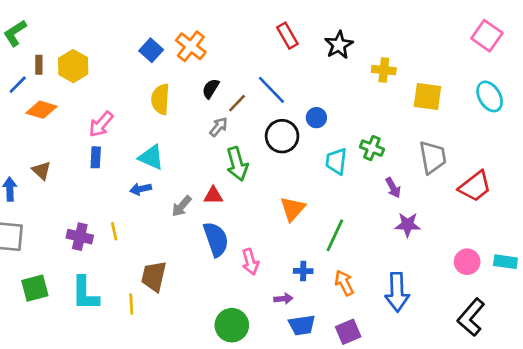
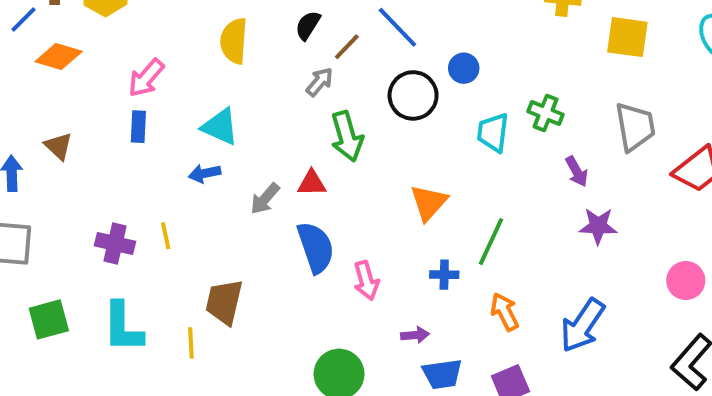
blue cross: (303, 271) -> (444, 275), moved
blue arrow: (397, 292) -> (583, 325), turned 36

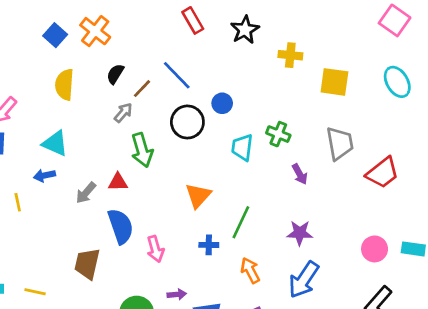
purple star: (598, 226) -> (300, 233), moved
yellow line: (166, 236) -> (18, 202), moved
brown trapezoid: (224, 302) -> (87, 264), moved
purple arrow: (415, 335) -> (177, 294), moved
yellow line: (191, 343) -> (35, 292), turned -75

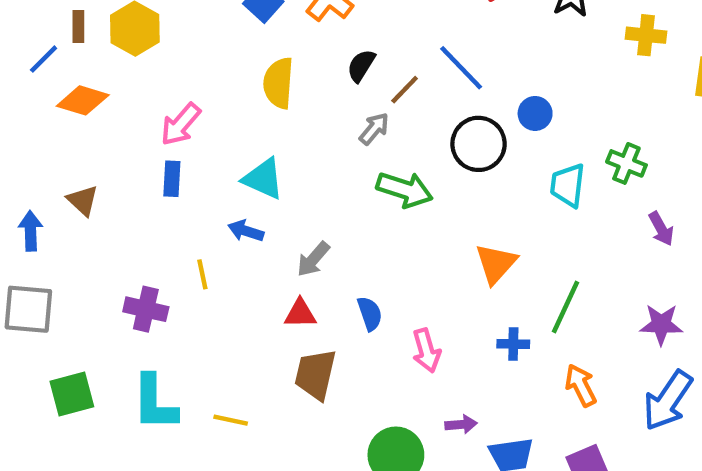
green arrow: (142, 150) -> (405, 190), turned -56
blue arrow: (44, 175) -> (246, 231), turned 30
red triangle: (118, 182) -> (300, 314), moved
blue semicircle: (121, 226) -> (370, 314), size x0.6

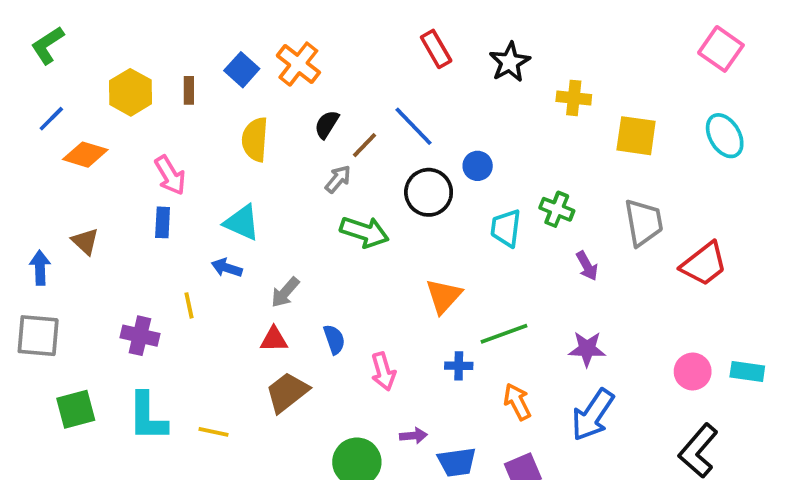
brown rectangle: (78, 26) -> (189, 90), moved
pink arrow: (181, 124) -> (170, 175), turned -72
green line: (566, 307) -> (504, 334), turned 45
brown trapezoid: (315, 374) -> (287, 392), turned 39

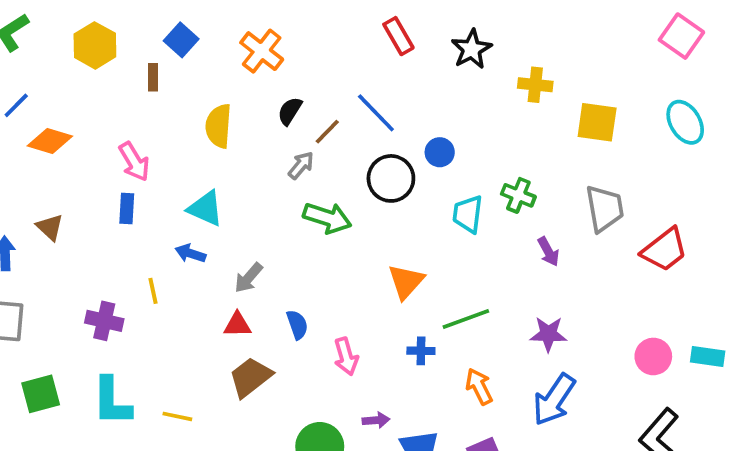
blue square: (242, 70) -> (181, 40), moved
yellow hexagon: (131, 92) -> (95, 45), moved

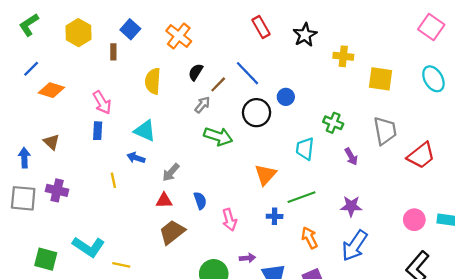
cyan trapezoid: (468, 214) -> (305, 149), moved
purple cross: (104, 321) -> (57, 190), moved
green square: (41, 394) -> (46, 259), moved, turned 30
cyan L-shape: (112, 401) -> (89, 247), turned -56
yellow line: (177, 416) -> (121, 265), moved

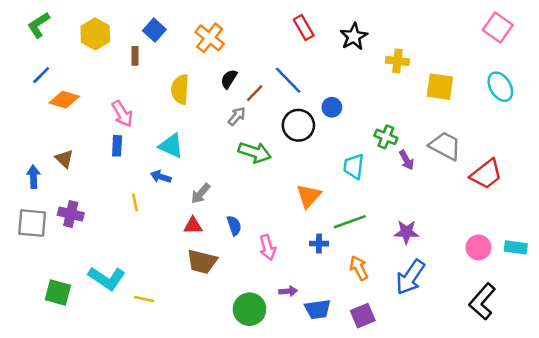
gray trapezoid: (385, 131) -> (445, 146), turned -52
purple arrow: (351, 157) -> (406, 160), moved
brown trapezoid: (172, 232) -> (202, 262), turned -128

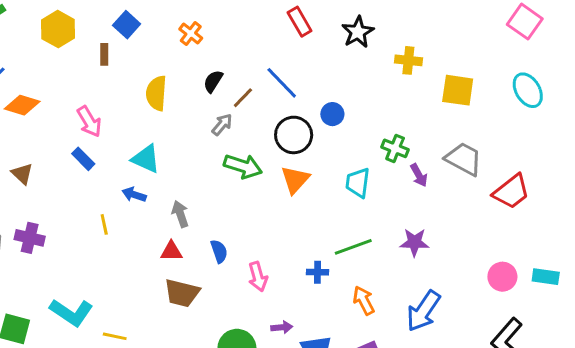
orange cross: (210, 38) -> (191, 34), size x0.7
blue rectangle: (117, 146) -> (83, 159), turned -48
gray arrow: (201, 193) -> (180, 214), turned 120
orange triangle: (309, 196) -> (295, 180), moved
purple star: (406, 232) -> (414, 242), moved

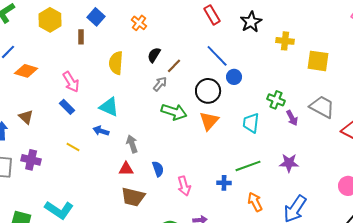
blue line: (282, 83) -> (217, 56), moved
yellow line: (104, 224) -> (73, 147), moved, turned -48

